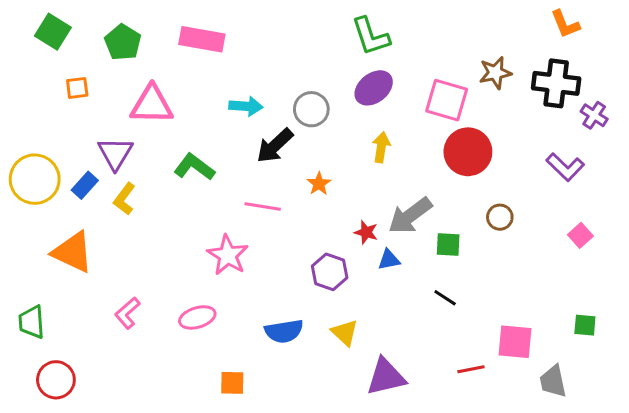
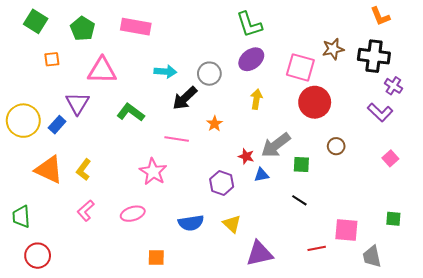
purple cross: (594, 115) -> (393, 86), moved
yellow L-shape: (124, 199) -> (84, 170), moved

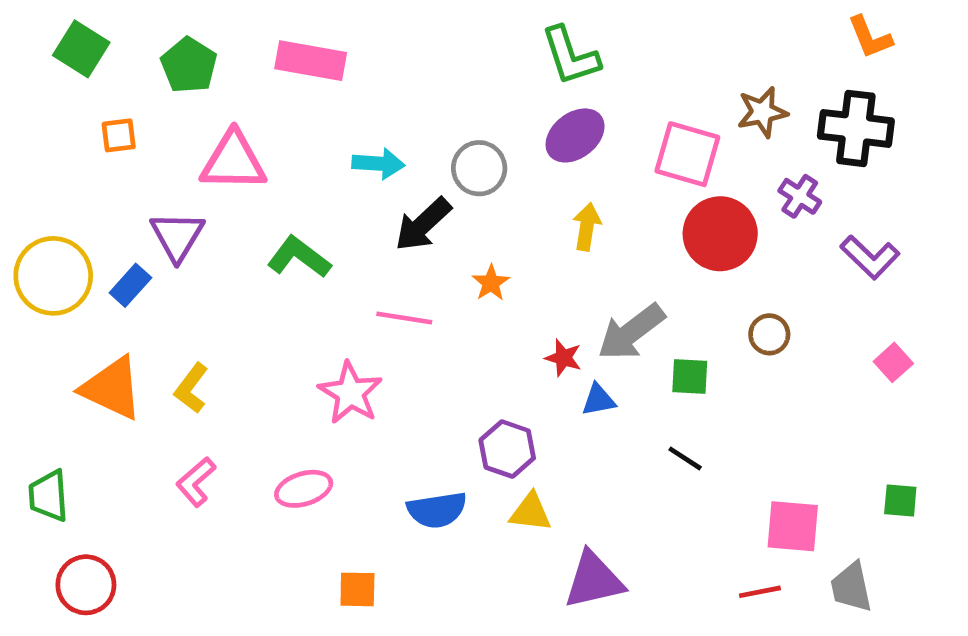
purple cross: (393, 86) -> (800, 196), moved
purple hexagon: (222, 183) -> (507, 449), moved
yellow triangle: (232, 224) -> (531, 512), turned -36
red line: (317, 248) -> (760, 592), moved

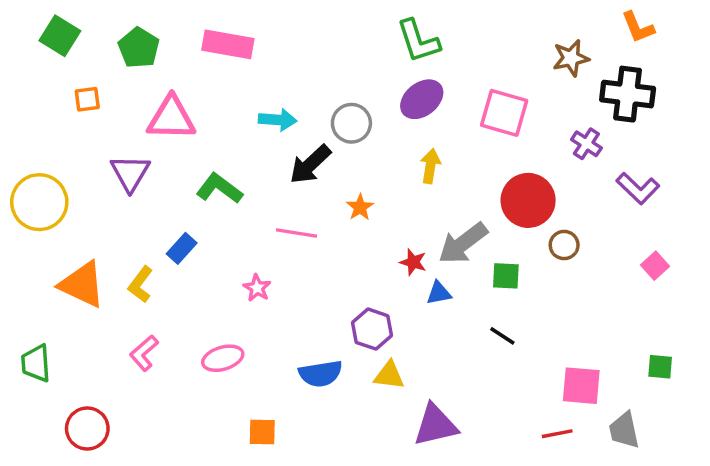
brown star: (762, 112) -> (571, 58), moved
red circle: (720, 234) -> (528, 200), moved
blue rectangle: (130, 285) -> (182, 248), moved
pink star: (350, 393) -> (257, 288), size x0.6
red circle: (86, 585) -> (87, 429), moved

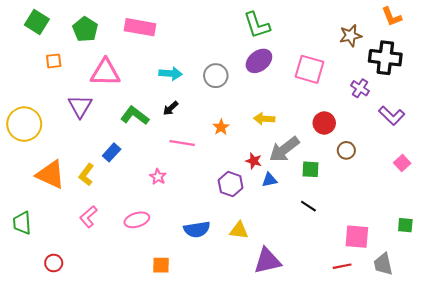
black arrow: (310, 164) -> (171, 108), moved, size x0.6
yellow arrow: (430, 166) -> (264, 119), moved, turned -96
red circle: (528, 200) -> (324, 123), size x0.7
purple hexagon: (372, 329) -> (231, 184), moved
red circle: (87, 429) -> (54, 263), size x0.7

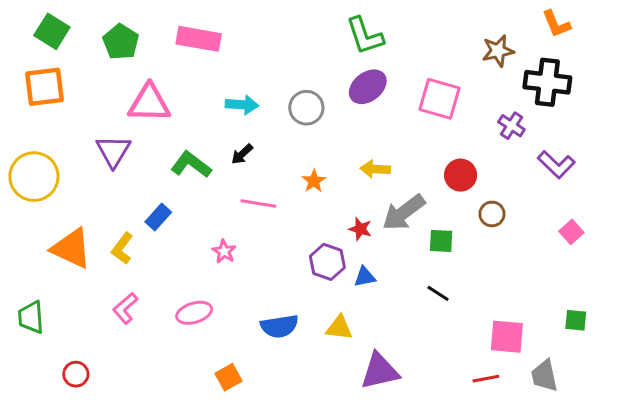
orange square: (54, 61) -> (44, 87), moved, size x1.8
blue triangle: (269, 180) -> (365, 277), moved
orange square: (161, 265) -> (229, 377), turned -30

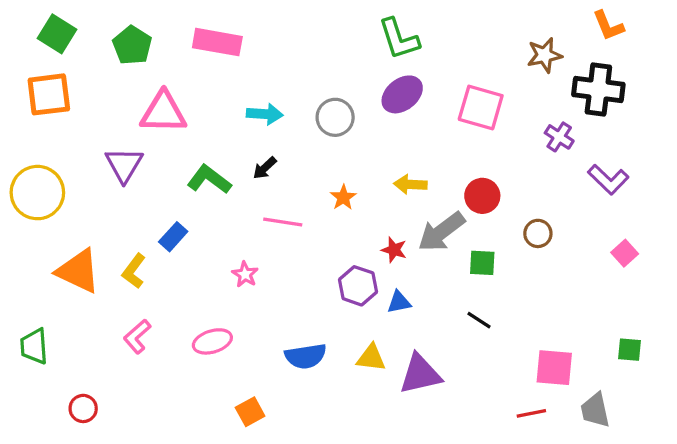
red circle: (461, 175) -> (482, 196), moved
purple triangle: (380, 371) -> (420, 374), moved

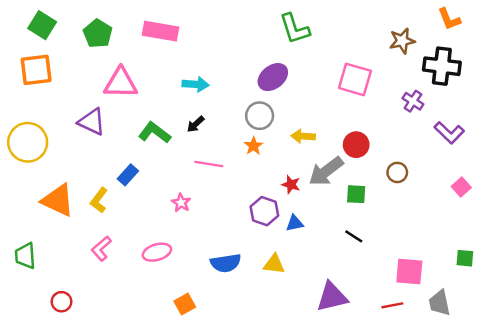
purple ellipse: (402, 94) -> (273, 77), moved
gray circle: (335, 117) -> (260, 116), moved
purple triangle: (124, 165) -> (92, 122), turned -36
purple triangle: (420, 374) -> (332, 297), moved

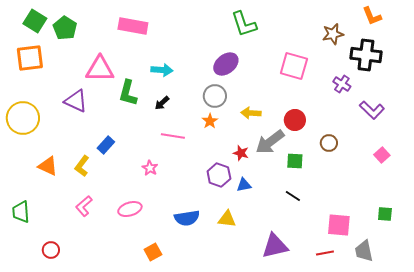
green pentagon: (98, 34) -> (65, 28), moved
green L-shape: (154, 133) -> (128, 93), moved, turned -112
orange triangle: (58, 200) -> (48, 166), size x0.7

